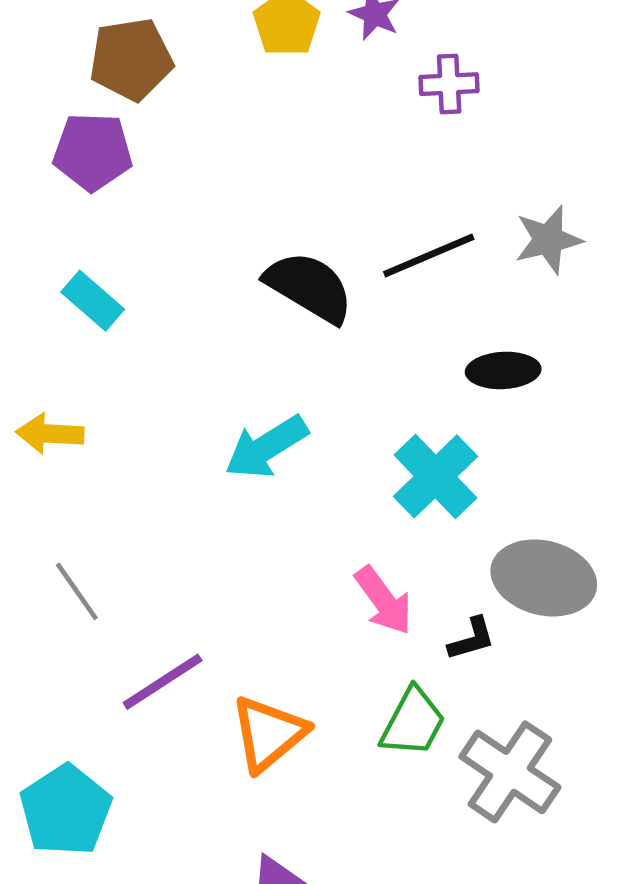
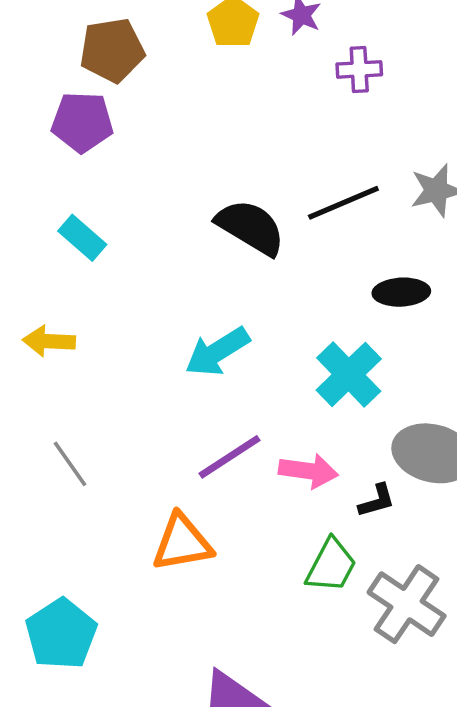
pink arrow: (384, 601) -> (308, 471), turned -46
purple line: (163, 682) -> (229, 457), moved
orange triangle: (269, 734) -> (182, 543), moved, turned 30

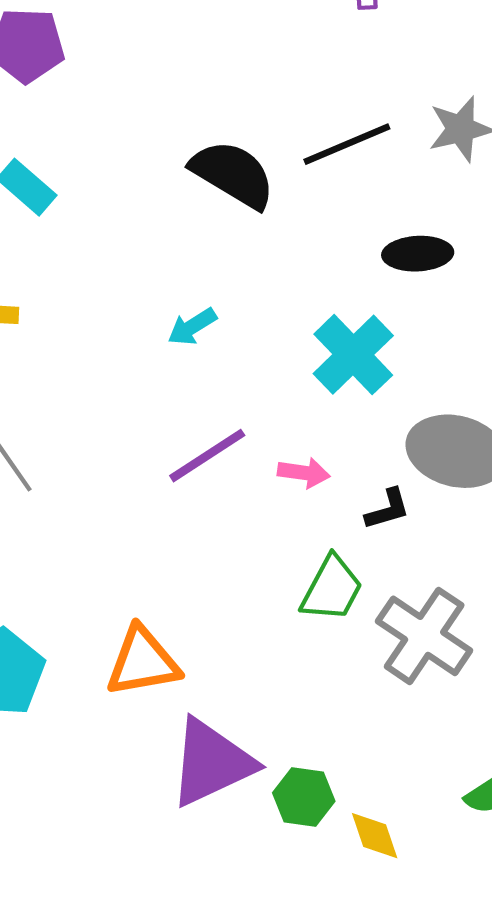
cyan arrow: (217, 352) -> (192, 327), size x0.6
pink arrow: (308, 471) -> (304, 473), size x0.7
orange triangle: (182, 543) -> (143, 662), moved

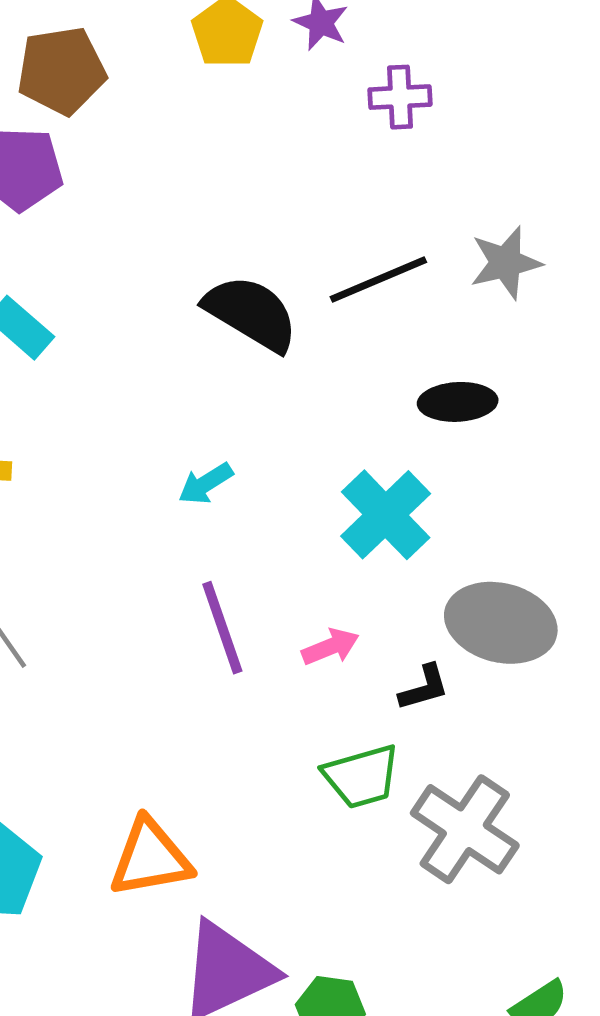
purple line: (207, 456) -> (222, 628), turned -76
pink arrow: (304, 473) -> (330, 647), turned -30
green trapezoid: (332, 589) -> (362, 776), turned 46

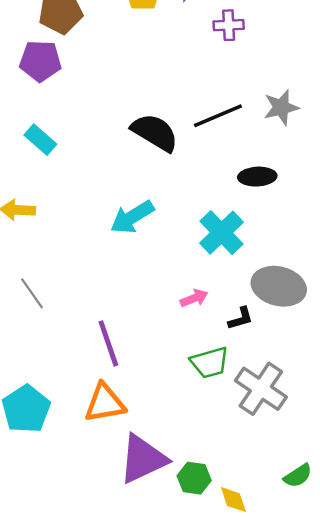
cyan arrow: (206, 484) -> (132, 217), size x1.6
purple line: (222, 628) -> (108, 343), moved

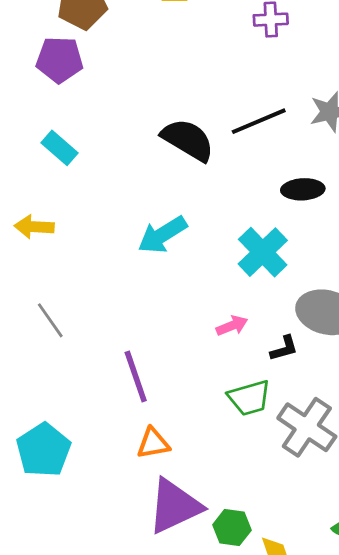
orange triangle: (105, 403) -> (153, 443), moved, size x0.7

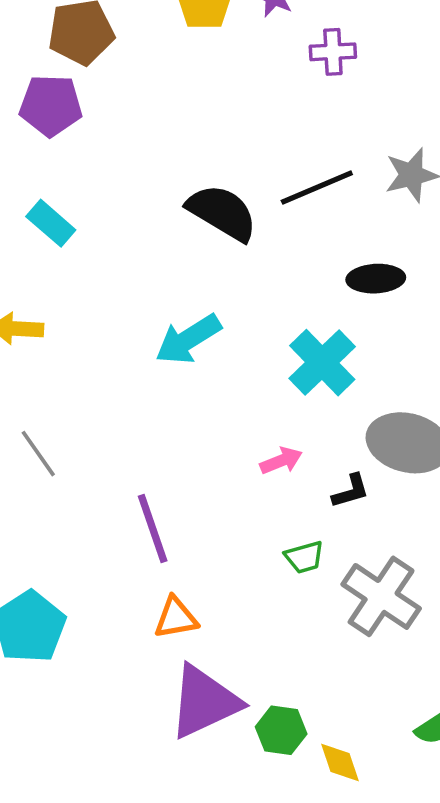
green trapezoid: (249, 398) -> (304, 557), size x0.7

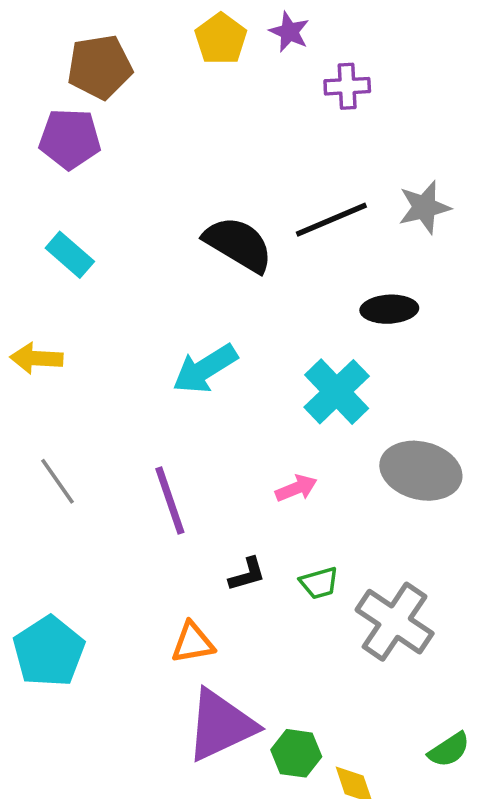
black L-shape: (351, 491) -> (247, 574), moved
purple line: (153, 529) -> (170, 501), moved

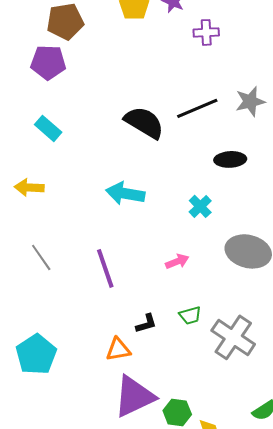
cyan arrow: (205, 369) -> (125, 193), turned 42
cyan cross: (337, 392) -> (200, 206), size x0.6
black L-shape: (247, 574) -> (146, 323), moved

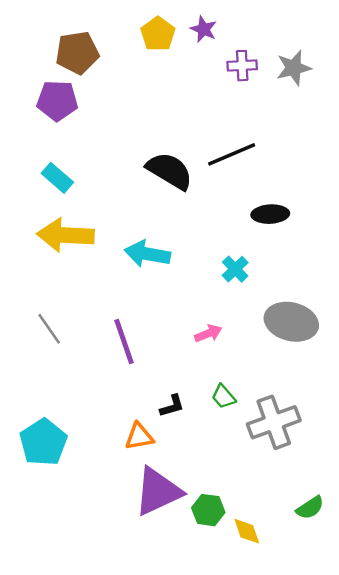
gray star: (250, 101) -> (294, 68), moved
yellow arrow: (29, 187) -> (66, 235), moved, size x1.6
green trapezoid: (190, 315) -> (223, 397), turned 65
gray cross: (233, 337) -> (274, 422), turned 36

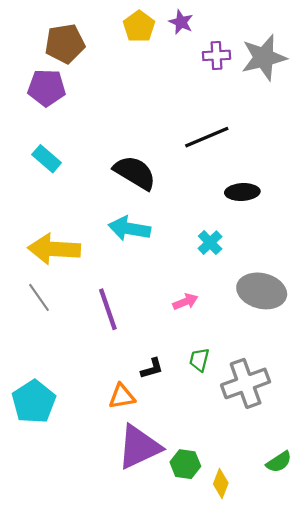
gray star: (294, 68) -> (264, 58), size x1.4
black semicircle: (170, 171) -> (135, 173), moved
yellow arrow: (66, 235) -> (54, 249), moved
green trapezoid: (223, 397) -> (199, 360), turned 55
yellow diamond: (247, 531) -> (221, 483), turned 40

